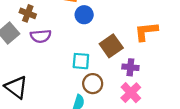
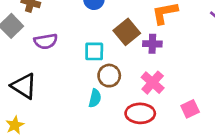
purple semicircle: (41, 36) -> (46, 41), moved
purple cross: (130, 67) -> (152, 44), moved

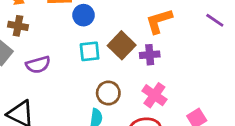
cyan square: (94, 51) -> (90, 51), moved

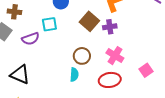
cyan square: (90, 51) -> (49, 24), moved

